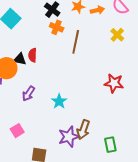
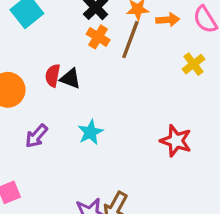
brown line: (76, 42) -> (130, 40), moved
black triangle: (20, 59) -> (70, 79), moved
cyan star: (59, 101) -> (90, 132), moved

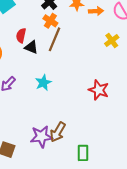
brown line: (130, 40) -> (55, 39), moved
red semicircle: (53, 76) -> (21, 35), moved

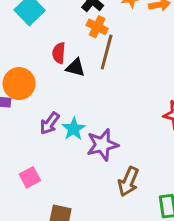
cyan star: (43, 83) -> (74, 129), moved
purple star: (41, 137) -> (102, 145), moved

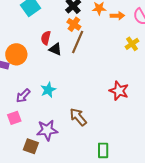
purple arrow: (50, 123) -> (23, 96), moved
purple star: (102, 145) -> (47, 130), moved
brown arrow: (128, 182) -> (78, 117), moved, turned 108

